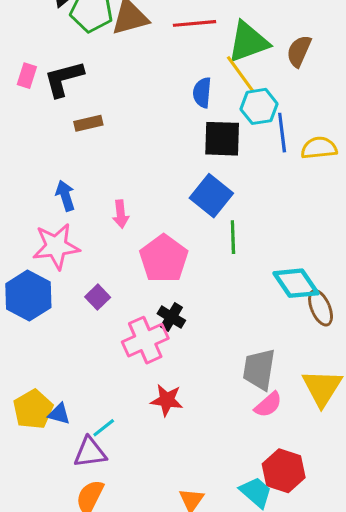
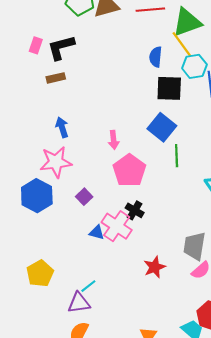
brown rectangle: (88, 123) -> (56, 78), moved
pink arrow: (121, 214) -> (114, 140), moved
pink cross: (145, 340) -> (117, 226), turned -32
red star: (167, 400) -> (155, 267), moved, turned -30
blue triangle: (59, 414) -> (97, 232), moved

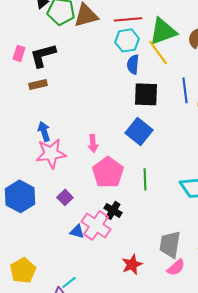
cyan hexagon: (194, 66) -> (127, 40), moved
green line: (177, 156) -> (145, 179), moved
pink star: (56, 162) -> (51, 153), moved

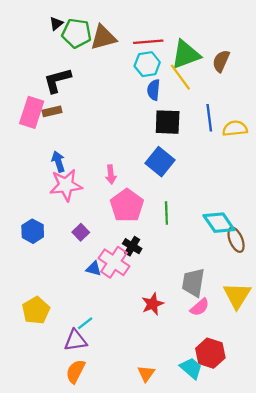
pink rectangle: (19, 53) -> (32, 112), moved, size x1.8
blue hexagon: (20, 196) -> (33, 231), size x0.7

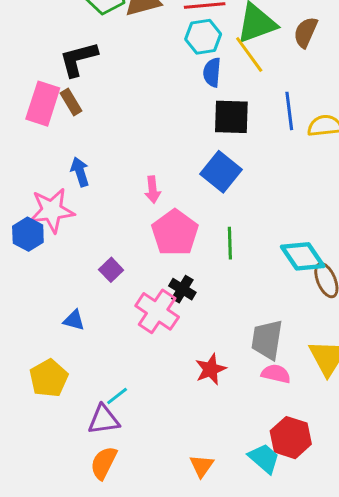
brown rectangle: (52, 111) -> (71, 102), turned 72
pink star: (66, 185) -> (52, 210), moved
blue hexagon: (33, 231) -> (28, 234), moved
blue triangle: (94, 269) -> (74, 320), moved
pink semicircle: (200, 307) -> (276, 374), turned -126

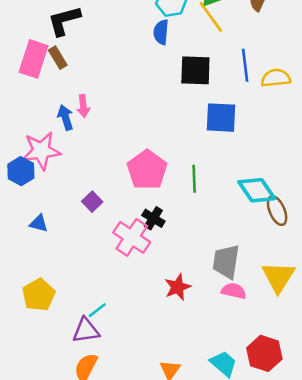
blue semicircle: (212, 72) -> (161, 32), moved
blue square: (221, 172) -> (221, 118), moved, turned -36
pink arrow: (153, 190) -> (83, 106), moved
blue triangle: (74, 320) -> (39, 223), moved
red hexagon: (291, 438) -> (264, 353), moved

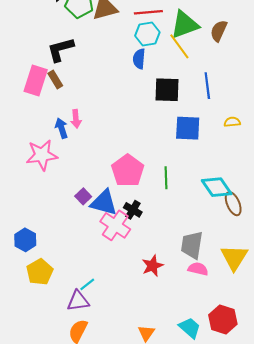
yellow semicircle: (276, 78) -> (232, 122), moved, size x0.7
blue hexagon: (21, 171) -> (25, 240), moved
blue triangle: (39, 223) -> (104, 203), moved, size x1.8

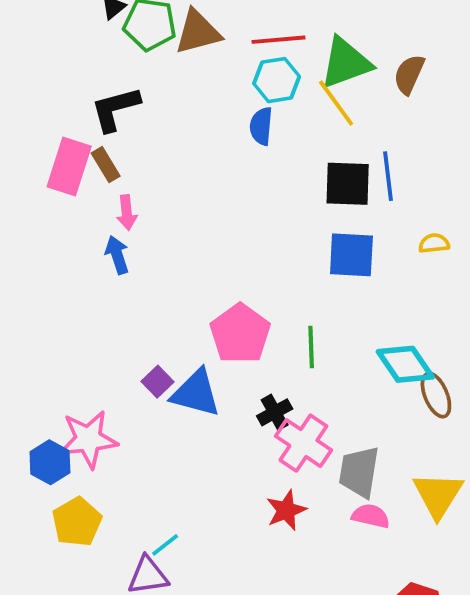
black square: (167, 90) -> (348, 184), moved
pink arrow: (76, 119) -> (127, 213), moved
pink star: (42, 155) -> (88, 439), moved
black cross: (133, 210) -> (275, 412), moved, turned 30
pink cross: (115, 225) -> (303, 443), moved

